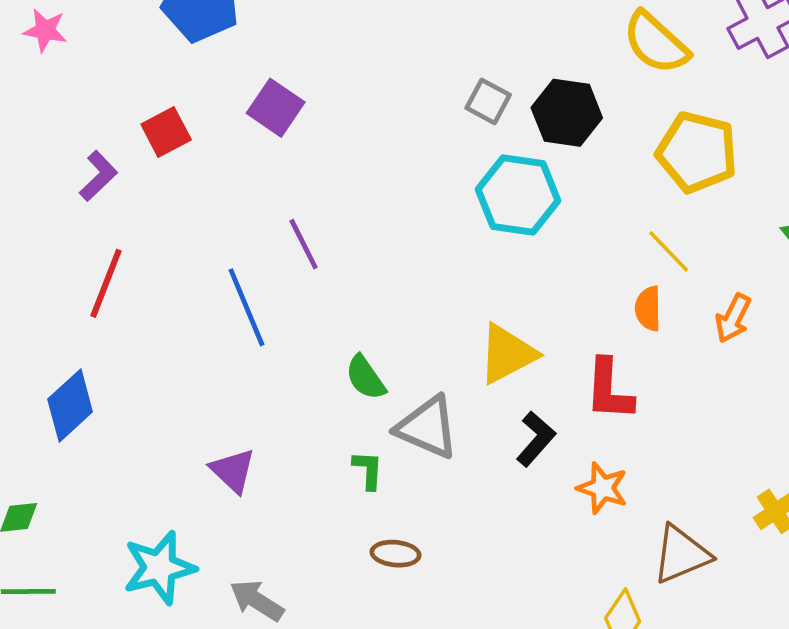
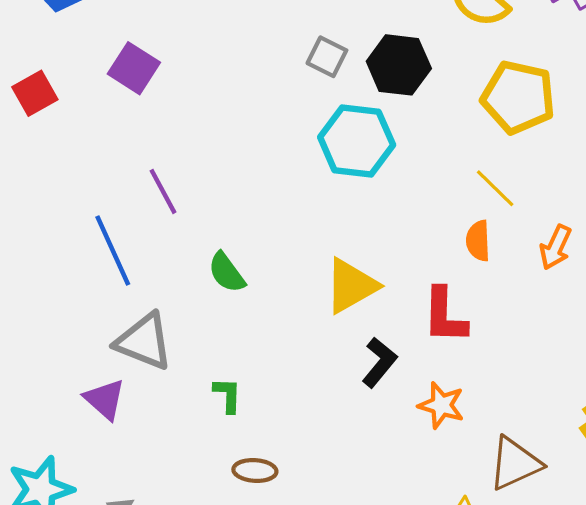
green semicircle: (365, 378) -> (227, 273), moved
gray triangle: (427, 427) -> (144, 341), moved

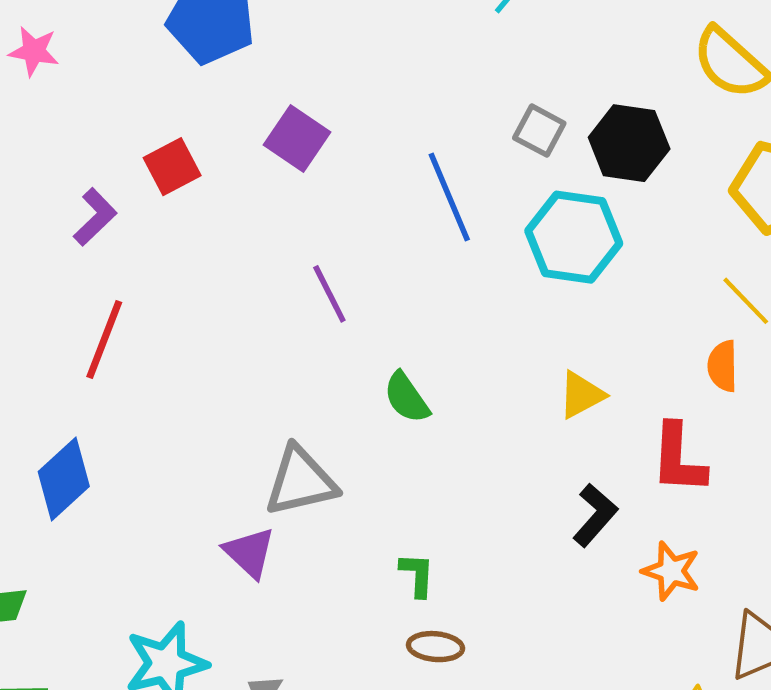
blue line: (113, 250) -> (449, 197), moved
yellow triangle: (351, 286) -> (581, 395), moved, size x0.7
gray triangle: (144, 341) -> (301, 481), turned -36
green L-shape: (228, 395) -> (417, 575), moved

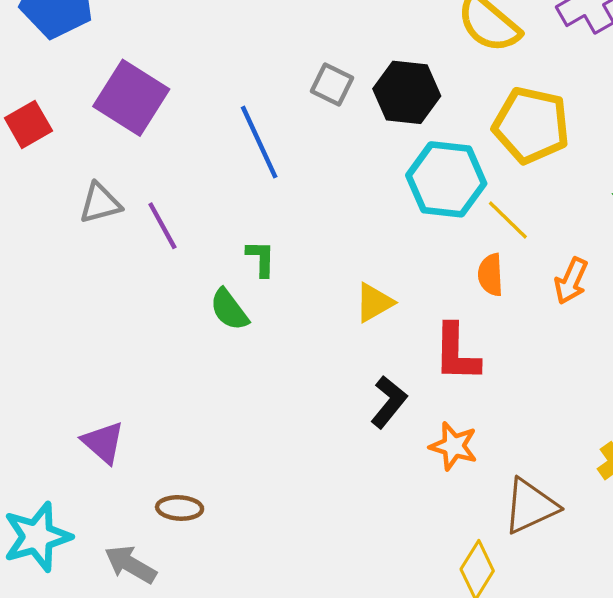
purple square: (297, 139) -> (131, 98), size x1.4
cyan hexagon: (574, 237) -> (446, 179), moved
gray triangle: (301, 481) -> (100, 203), moved, size x0.7
green L-shape: (417, 575) -> (261, 258), moved
brown ellipse: (435, 647) -> (180, 508), moved

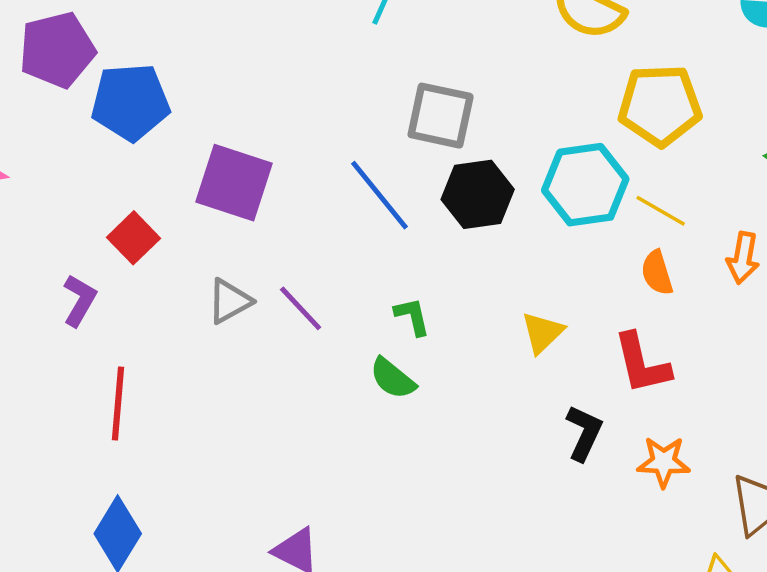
gray square: (332, 84) -> (441, 116), size x1.5
black hexagon: (407, 92) -> (478, 194), moved

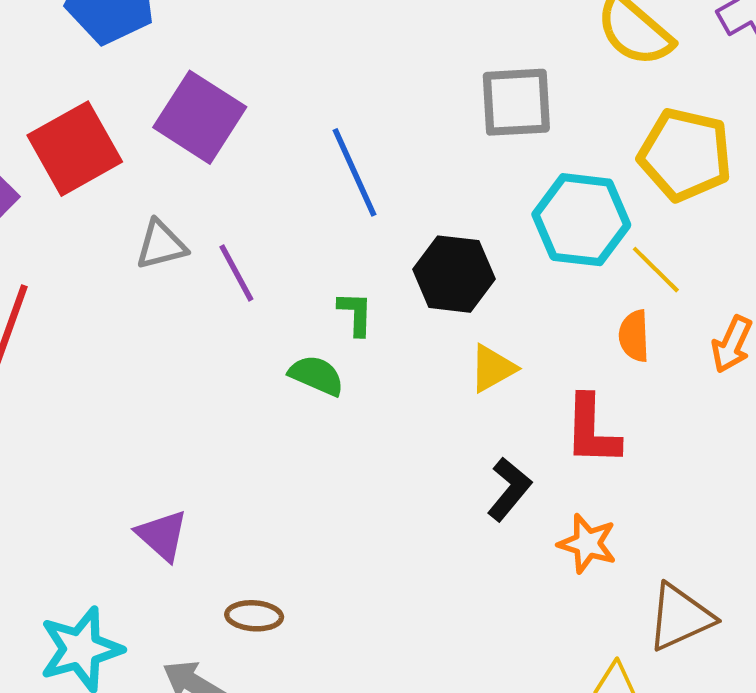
gray square: (441, 116) -> (516, 102), moved, turned -30
black hexagon: (478, 194) -> (454, 274), moved
red square: (133, 238) -> (75, 149), size x1.6
green semicircle: (393, 378) -> (316, 375), turned 150

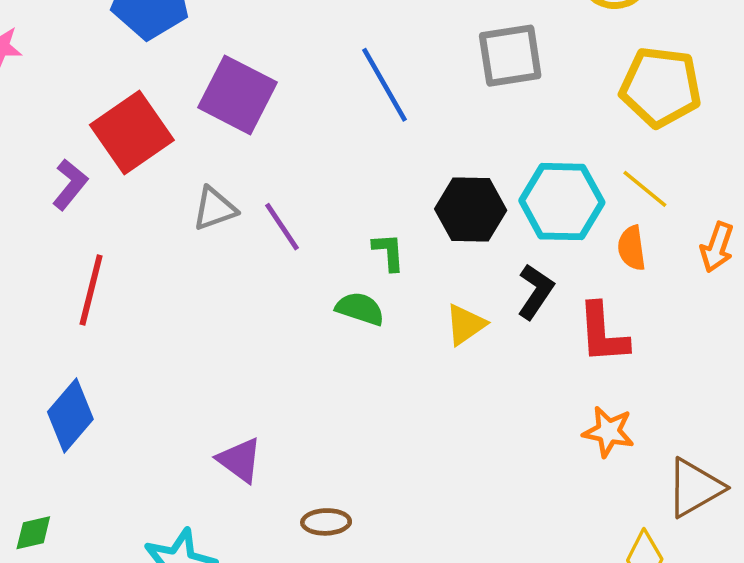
blue line: (355, 172) -> (384, 85), moved
cyan hexagon: (581, 220) -> (562, 202), moved
yellow triangle: (493, 368) -> (465, 324), moved
black L-shape: (509, 489) -> (535, 292), moved

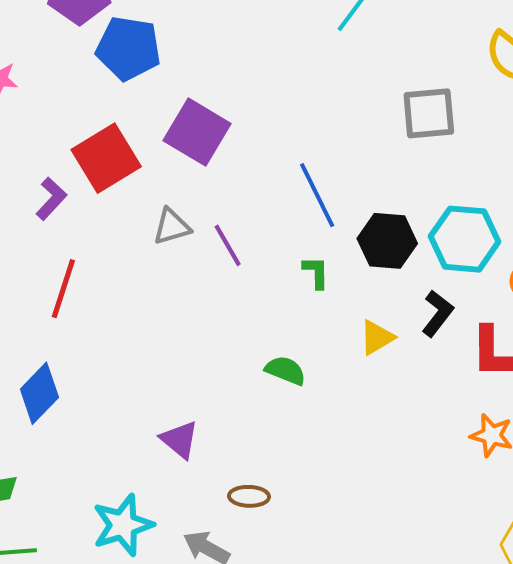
blue line: (384, 85) -> (317, 195), moved
green semicircle: (360, 309) -> (285, 370), moved

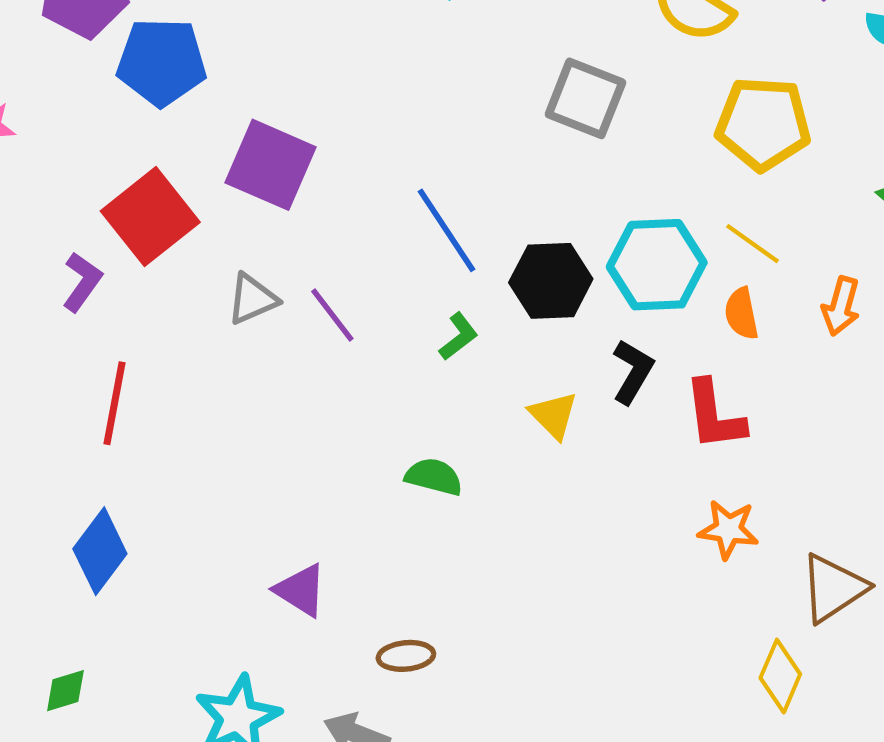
gray square: (429, 113) -> (585, 98), turned 34
green L-shape: (316, 272) -> (459, 336), turned 60
yellow triangle: (377, 337) -> (554, 415), turned -36

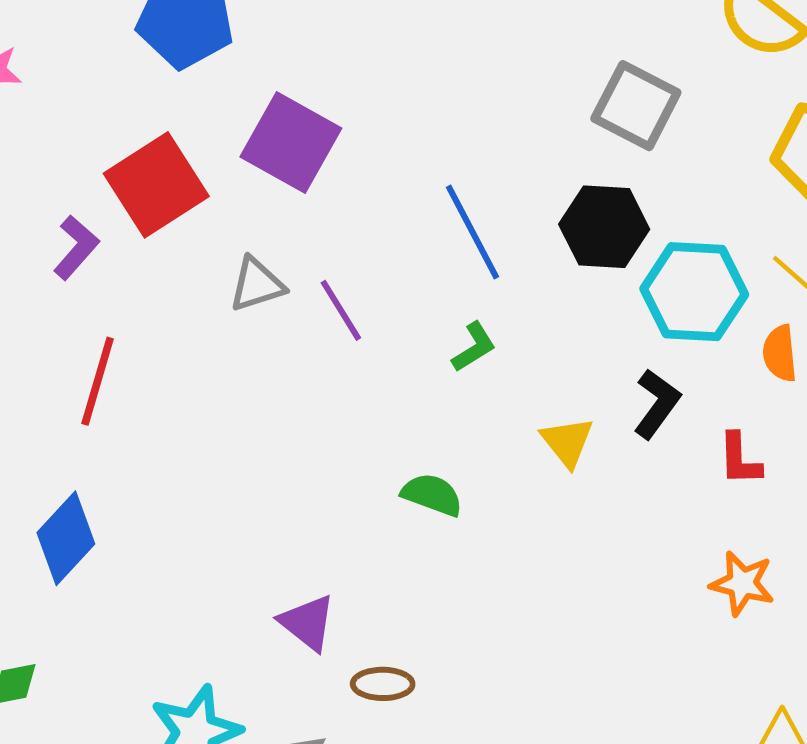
black hexagon: (551, 281) -> (604, 227), moved
red L-shape: (714, 415) -> (740, 459), size x0.7
purple triangle: (301, 590) -> (307, 623), moved

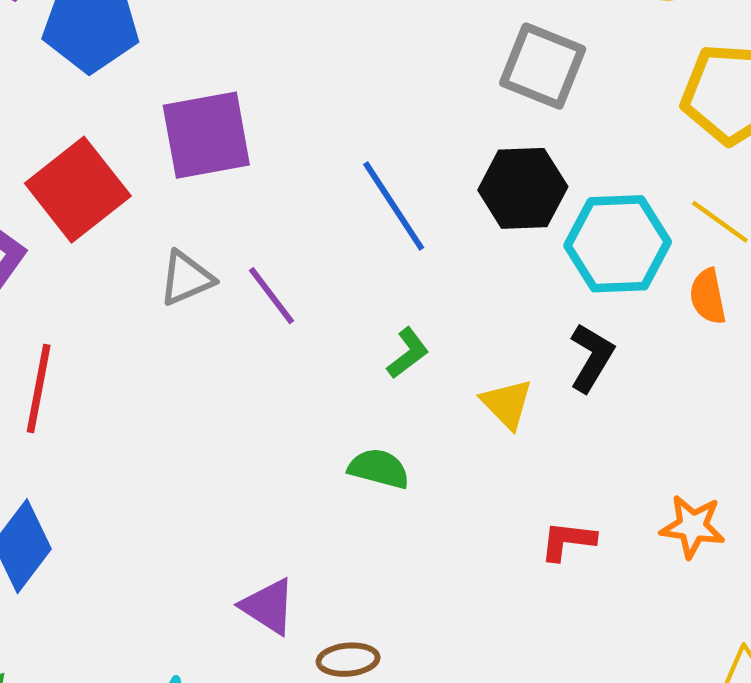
purple square: (291, 142) -> (206, 135), turned -34
green L-shape: (474, 347) -> (408, 353), moved
red L-shape: (740, 459) -> (568, 541), moved, turned 104

